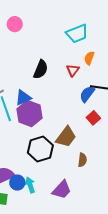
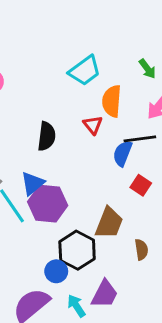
orange semicircle: (89, 58) -> (112, 101), size x1.5
blue circle: (17, 183) -> (56, 271), moved
purple trapezoid: (62, 190) -> (105, 294), moved

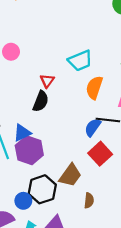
red triangle: (93, 125) -> (47, 81), moved
red square: (141, 185) -> (100, 154), size x1.5

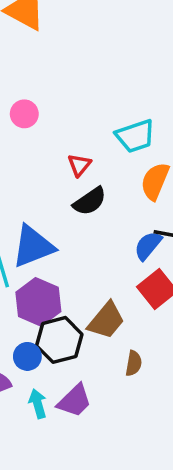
black semicircle: (41, 101) -> (90, 201), moved, turned 30
blue triangle: (22, 133) -> (33, 246), size x1.5
purple hexagon: (29, 150) -> (38, 302), moved

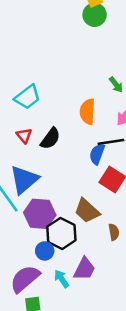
cyan trapezoid: (135, 136) -> (27, 97), moved
red triangle: (79, 165) -> (24, 136), moved
brown trapezoid: (106, 320) -> (87, 211), turned 112

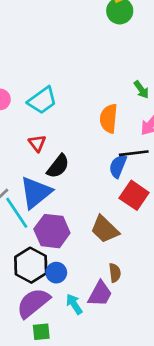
black semicircle: (50, 139) -> (58, 166), moved
brown semicircle: (114, 232) -> (115, 273), moved
black hexagon: (61, 233) -> (31, 265), moved

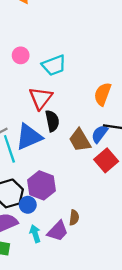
red triangle: (37, 143) -> (41, 98), size x1.6
black semicircle: (58, 166) -> (52, 121), turned -65
brown trapezoid: (105, 229) -> (80, 140), moved
purple hexagon: (52, 231) -> (41, 185), moved

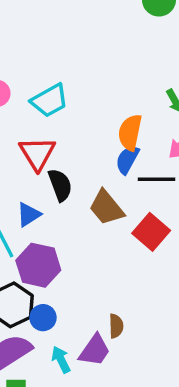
blue semicircle: (100, 134) -> (127, 160), moved
blue triangle: (29, 137) -> (29, 215), size x0.6
purple hexagon: (41, 185) -> (38, 265), moved

